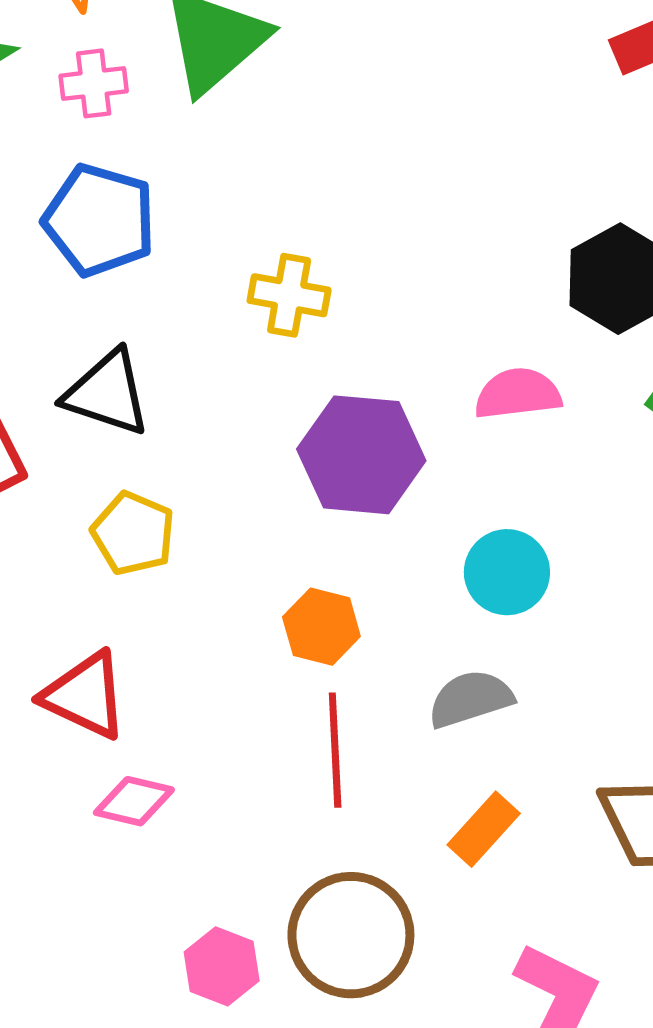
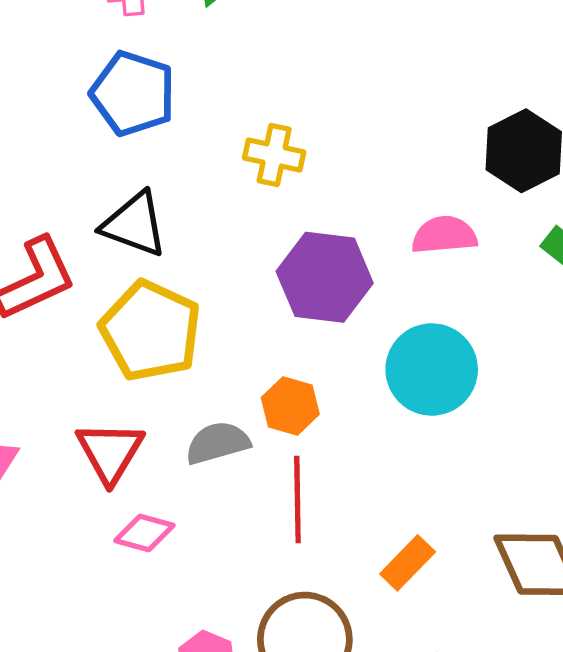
yellow pentagon: (133, 533) -> (151, 331), size x1.6
cyan circle: (507, 572) -> (432, 369), size x1.4
red triangle: (85, 695) -> (110, 452), turned 34
gray semicircle: (470, 699) -> (218, 443), moved

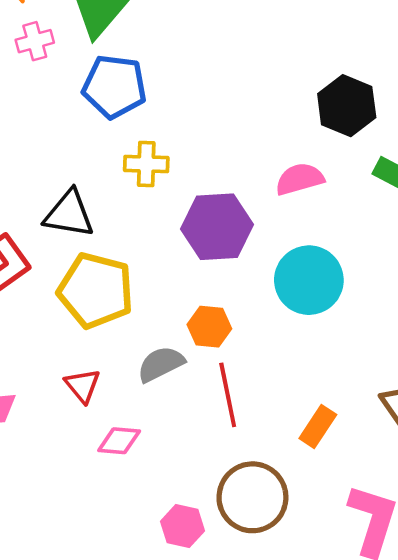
blue pentagon: (133, 94) -> (114, 87), moved
yellow cross: (274, 155) -> (146, 164), moved
red triangle: (110, 452) -> (83, 386), size x0.7

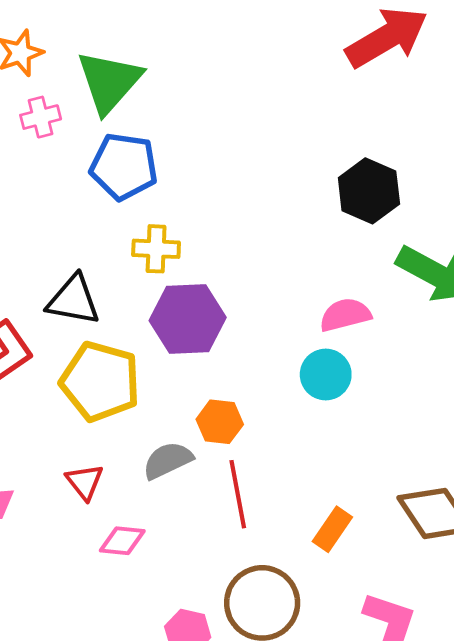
pink semicircle: (300, 179) -> (345, 315), moved
purple hexagon: (217, 227) -> (188, 319), moved
cyan circle: (309, 280) -> (326, 375), size x0.7

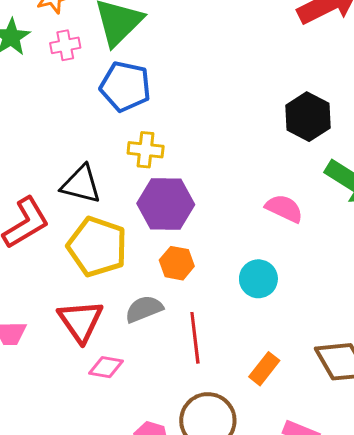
pink semicircle: (345, 315) -> (284, 208), turned 36
cyan circle: (326, 375) -> (258, 279), moved
orange hexagon: (220, 422) -> (177, 263), moved
red triangle: (85, 482) -> (81, 321), size x1.6

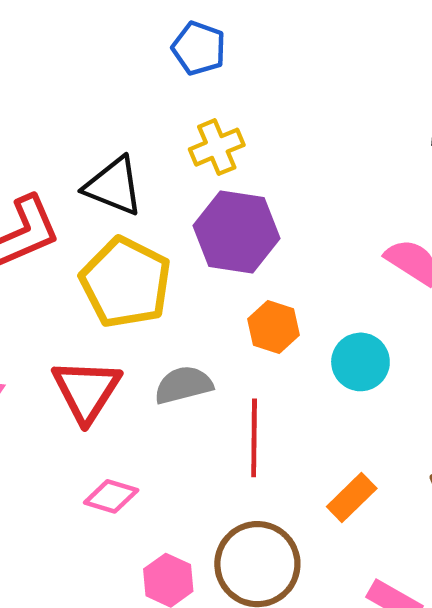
blue pentagon: (125, 86) -> (199, 48), size x0.7
yellow cross: (146, 150) -> (217, 147), turned -36
orange hexagon: (177, 263) -> (274, 327), moved
pink diamond: (106, 367) -> (111, 496), moved

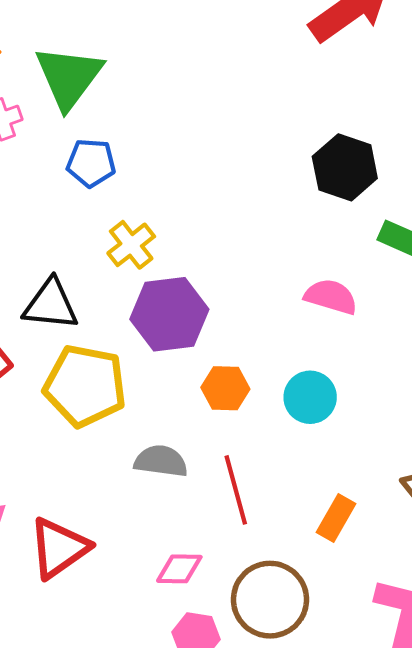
gray semicircle: (183, 385) -> (161, 461), turned 38
red triangle: (86, 391) -> (59, 548), moved, turned 38
pink diamond: (111, 496) -> (179, 569), moved

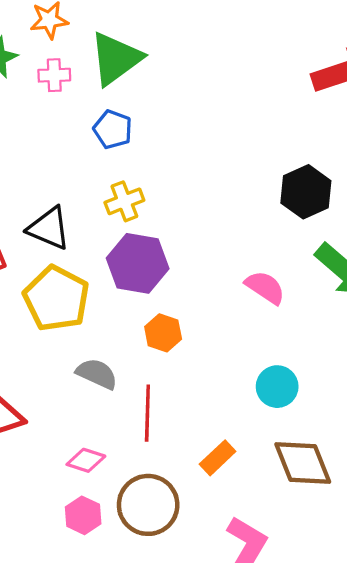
cyan circle: (310, 397) -> (277, 387), moved

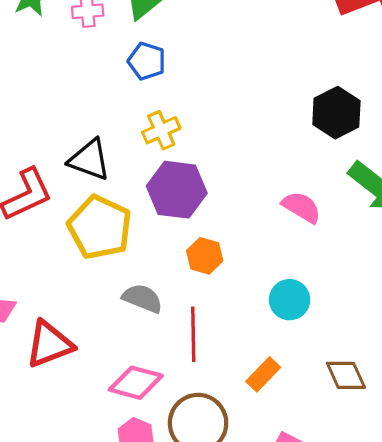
cyan circle: (277, 387) -> (290, 300), moved
pink diamond: (86, 460) -> (136, 383), size x1.4
brown diamond: (303, 463) -> (346, 375), size x0.7

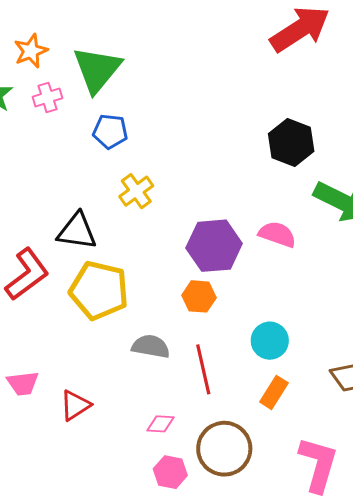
purple hexagon: (177, 190) -> (214, 246), moved
cyan circle: (290, 300) -> (270, 341), moved
red triangle: (49, 344) -> (75, 405), size x0.7
pink diamond: (136, 383) -> (160, 424), size x0.6

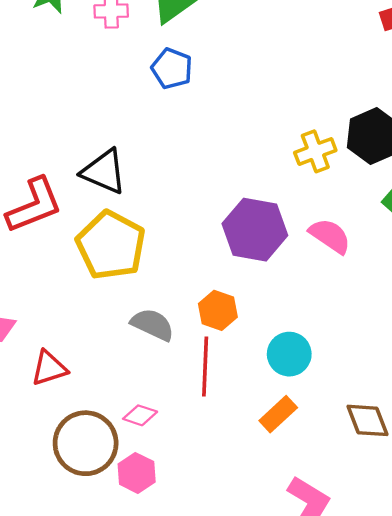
yellow cross: (136, 191) -> (315, 151), moved
orange hexagon: (199, 296) -> (218, 310), moved
brown circle: (224, 449) -> (86, 443), moved

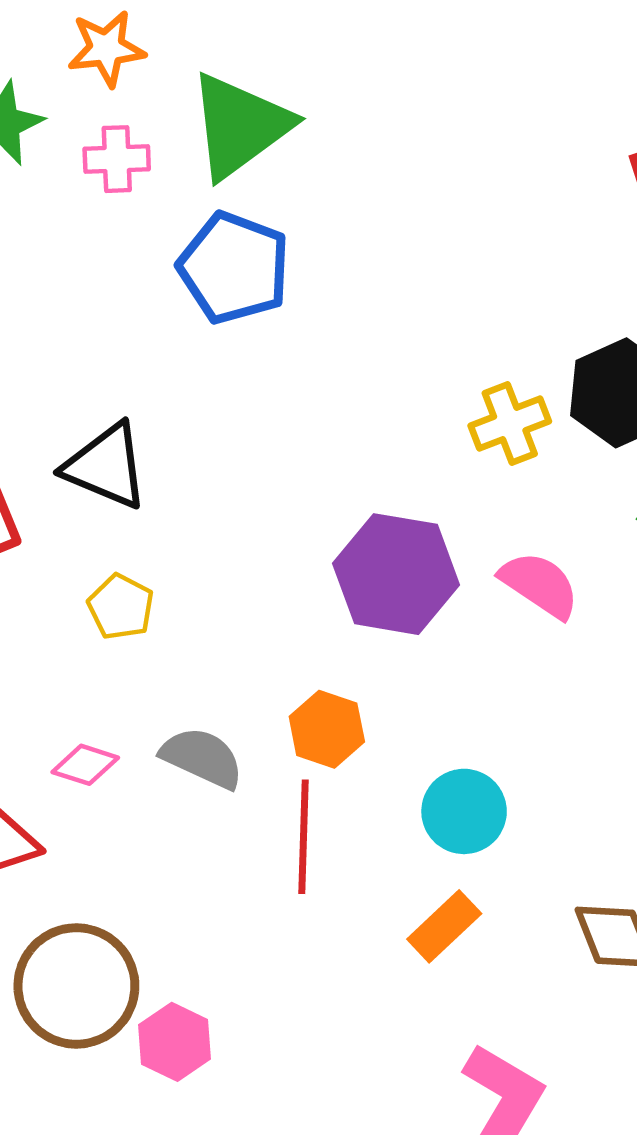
blue pentagon: (172, 69) -> (234, 268), size x1.4
yellow pentagon: (111, 245) -> (121, 607), size x0.5
pink diamond: (140, 415) -> (85, 765), moved

